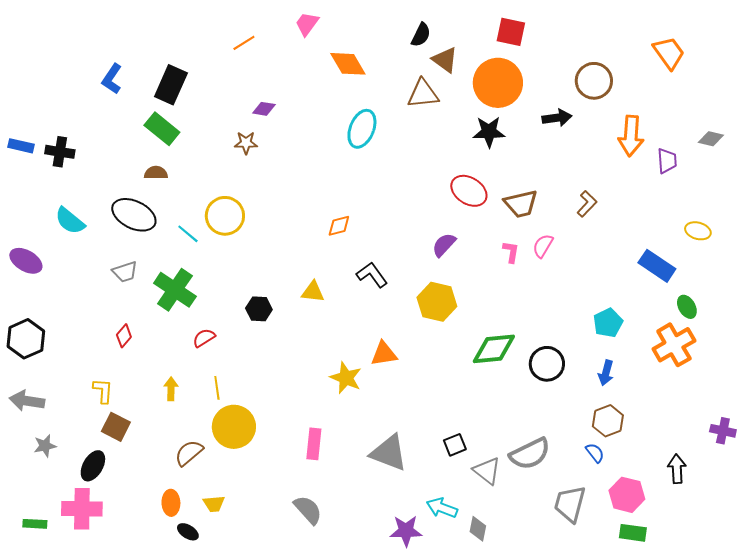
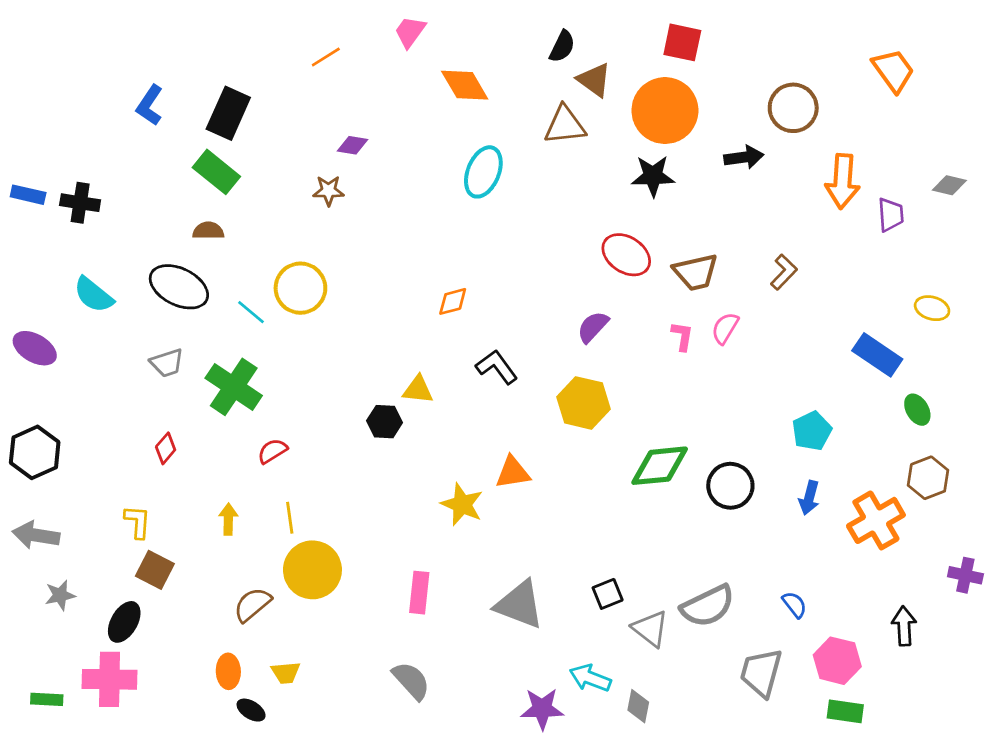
black hexagon: (259, 309) -> (385, 422), moved
orange cross: (674, 345) -> (876, 520), moved
brown hexagon: (608, 421) -> (928, 478), moved

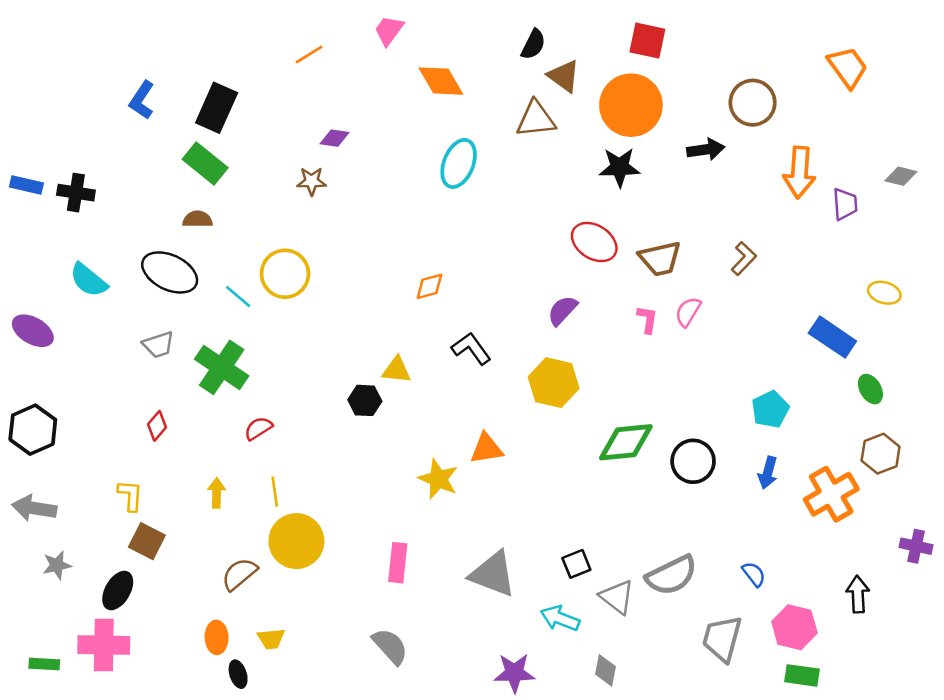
cyan arrow: (590, 678) -> (560, 618), moved
black ellipse: (251, 710) -> (238, 674), turned 40

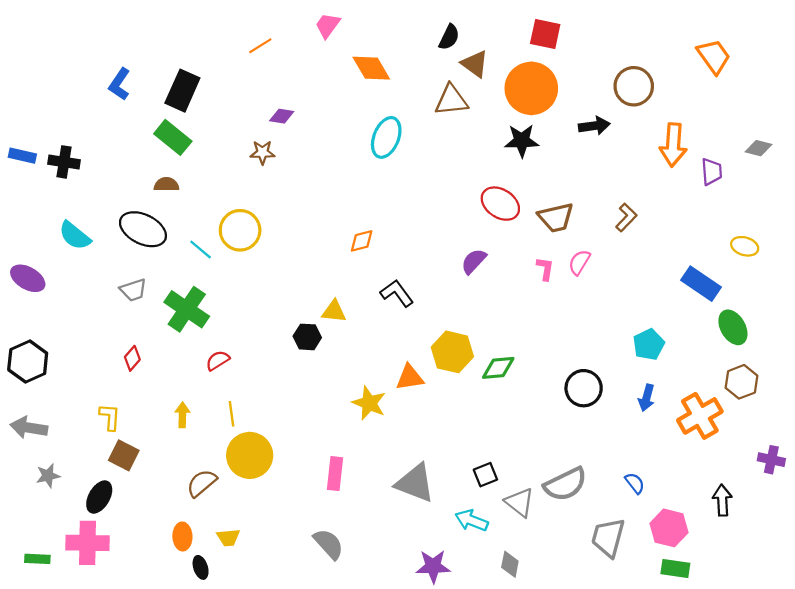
yellow hexagon: (554, 383) -> (452, 352), moved
green ellipse: (870, 389) -> (733, 327), size x1.4
green diamond: (626, 442) -> (498, 368), moved, size x0.7

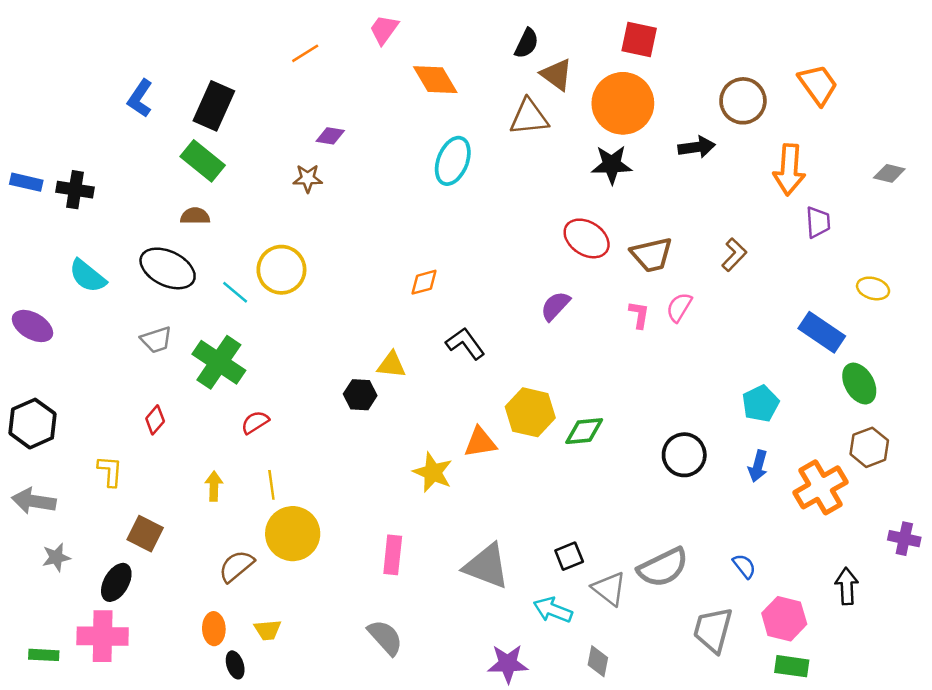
orange trapezoid: (714, 56) -> (818, 85), moved
purple trapezoid: (712, 172) -> (818, 222), moved
yellow L-shape: (110, 417) -> (110, 471), moved

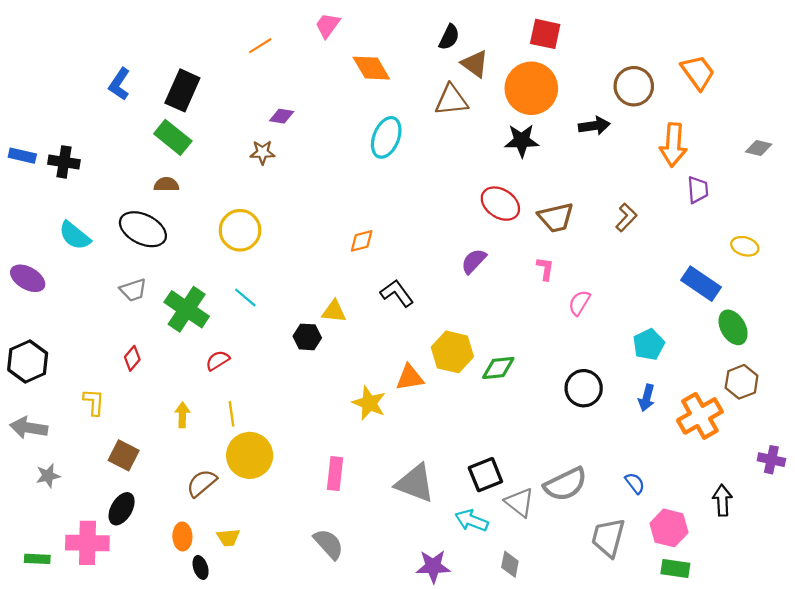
cyan line: (235, 292) -> (245, 297), moved
pink semicircle: (679, 307) -> (579, 303), moved
black square: (569, 556) -> (485, 475), size x1.4
black ellipse: (116, 582) -> (122, 509), moved

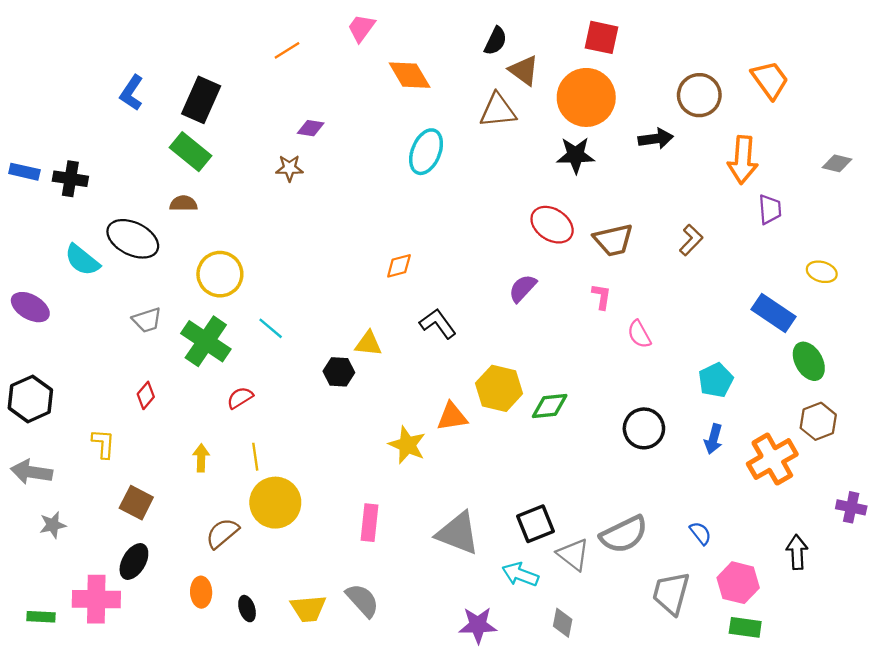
black ellipse: (143, 229) -> (133, 239), moved
yellow circle: (240, 230) -> (220, 274), moved
pink semicircle: (579, 303) -> (639, 334), turned -60
yellow trapezoid: (228, 538) -> (308, 609), moved, size x1.4
black ellipse: (201, 567) -> (247, 609), moved

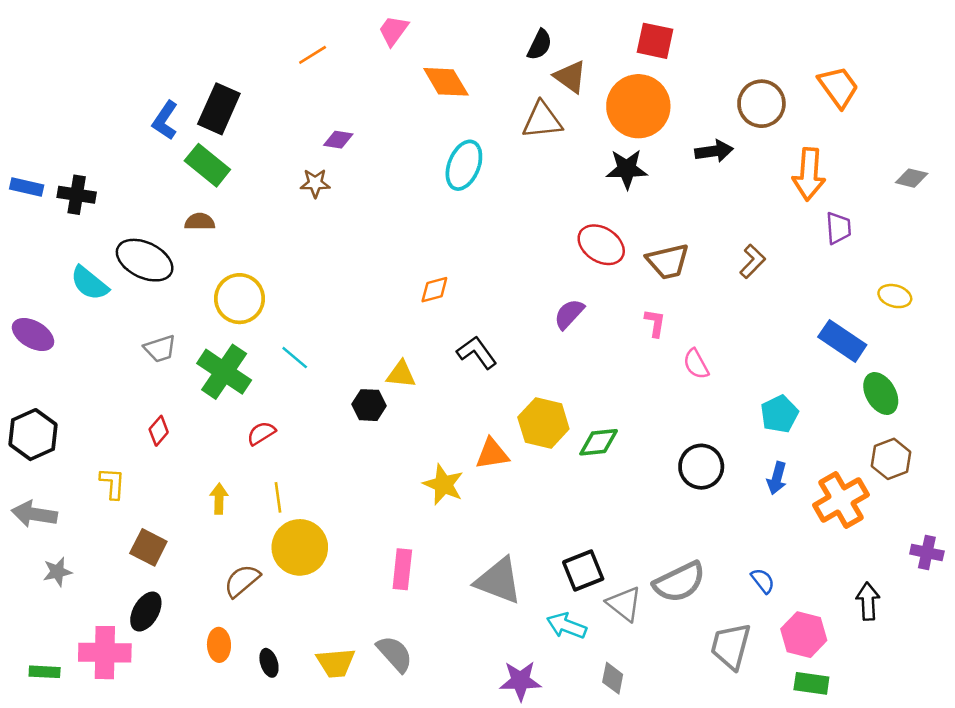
blue L-shape: (132, 93) -> (165, 120), moved

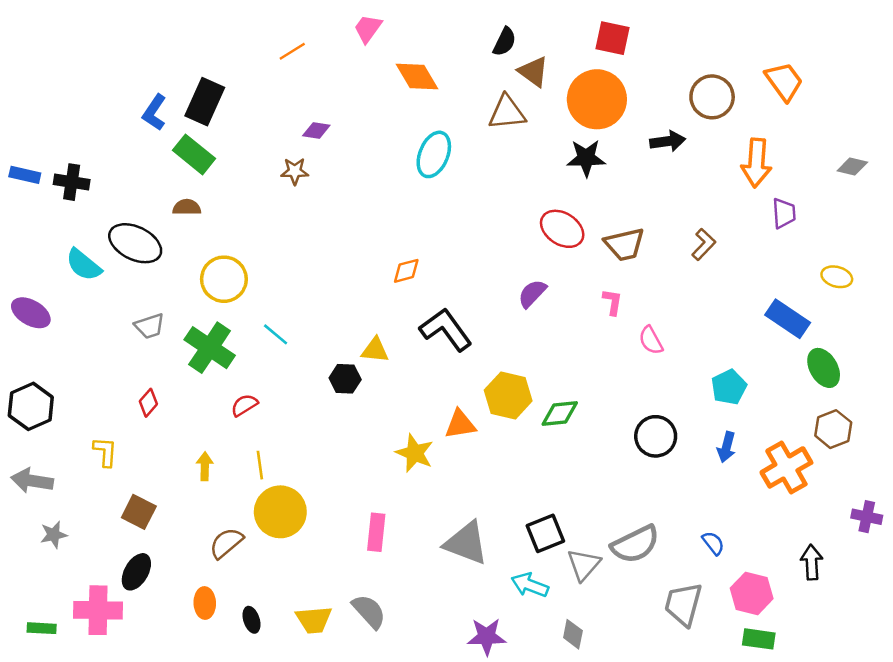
black L-shape: (477, 352) -> (446, 330), size x1.4
gray triangle: (624, 604) -> (584, 565), turned 33

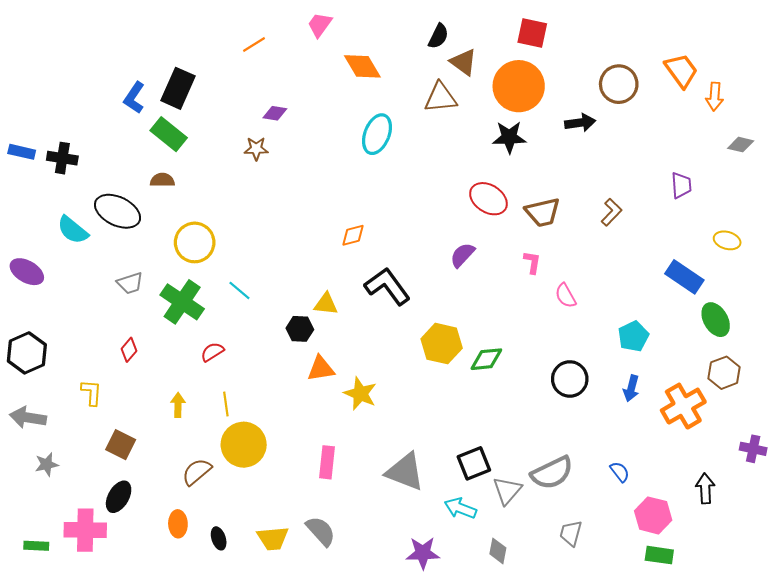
orange arrow: (756, 163) -> (715, 97), moved, size x0.7
orange triangle: (460, 424) -> (321, 369), moved
gray trapezoid: (683, 604) -> (571, 533), moved, size x0.7

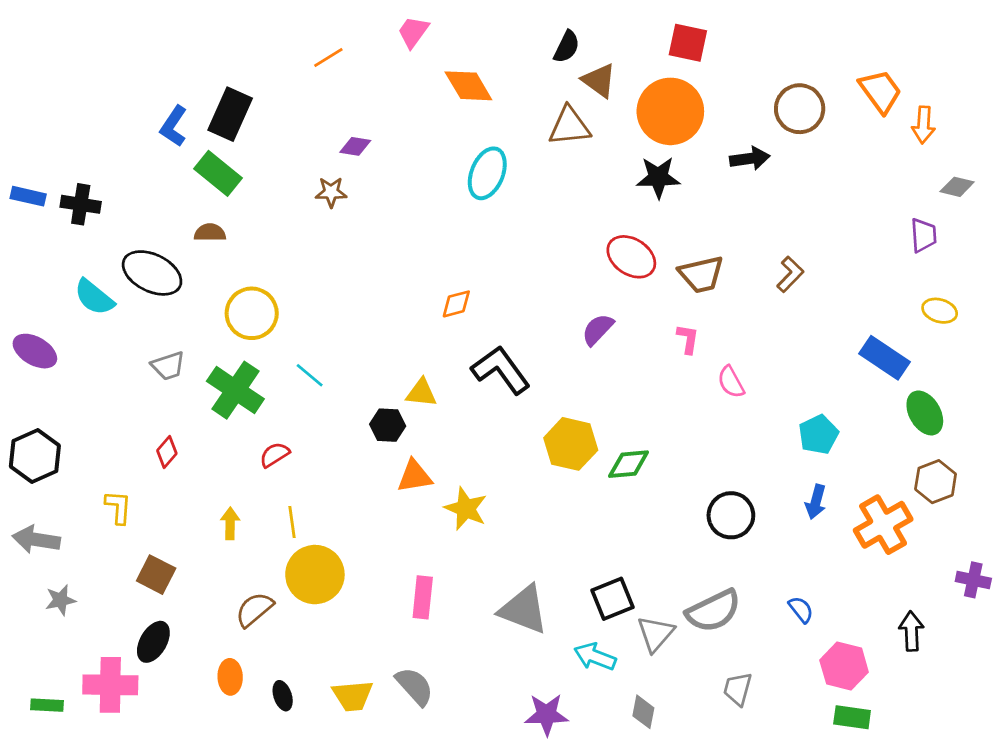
purple trapezoid: (681, 185) -> (923, 235), moved
black circle: (570, 379) -> (731, 515), moved

